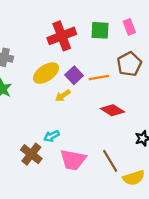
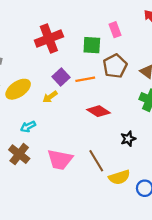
green square: (100, 30) -> (92, 45), moved
yellow ellipse: (46, 73) -> (18, 89), moved
cyan arrow: (52, 136) -> (28, 127), moved

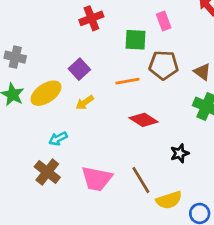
red cross: (49, 39) -> (91, 18), moved, size x0.7
brown pentagon: (115, 66) -> (164, 65), turned 30
purple square: (61, 77) -> (79, 69), moved

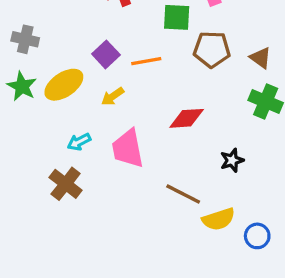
orange line: (127, 81) -> (146, 61), moved
red diamond: (144, 120) -> (187, 118), turned -36
pink trapezoid: (97, 179) -> (128, 149), moved, turned 68
brown line: (141, 180) -> (183, 194), turned -32

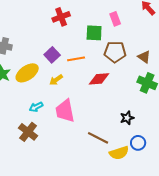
red diamond: (187, 118) -> (99, 79), moved
blue circle: (257, 236) -> (138, 143), moved

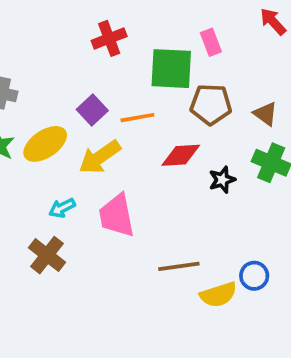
green square: (94, 33) -> (171, 69), size x1.4
yellow arrow: (56, 80) -> (100, 157), size x1.6
black star: (127, 118) -> (222, 180), moved
brown line: (98, 138) -> (179, 266), turned -35

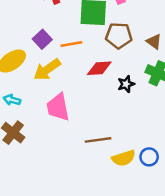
cyan arrow: (62, 208) -> (12, 100), moved, turned 42
blue circle: (254, 276) -> (149, 157), moved

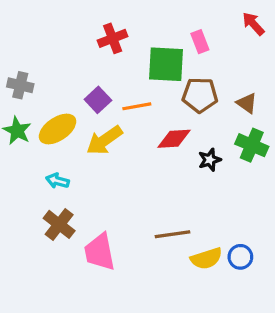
pink trapezoid: (58, 107) -> (100, 252), moved

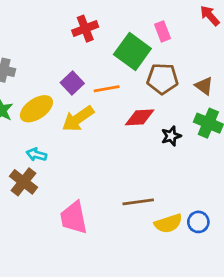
green square: (166, 64) -> (132, 51), turned 33
brown cross: (59, 224) -> (24, 182), moved

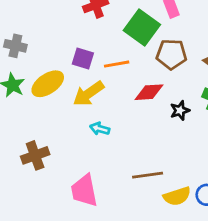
purple square: (72, 83) -> (83, 58), turned -30
cyan arrow: (36, 155) -> (100, 129), moved
brown cross: (24, 182) -> (35, 155), turned 32

